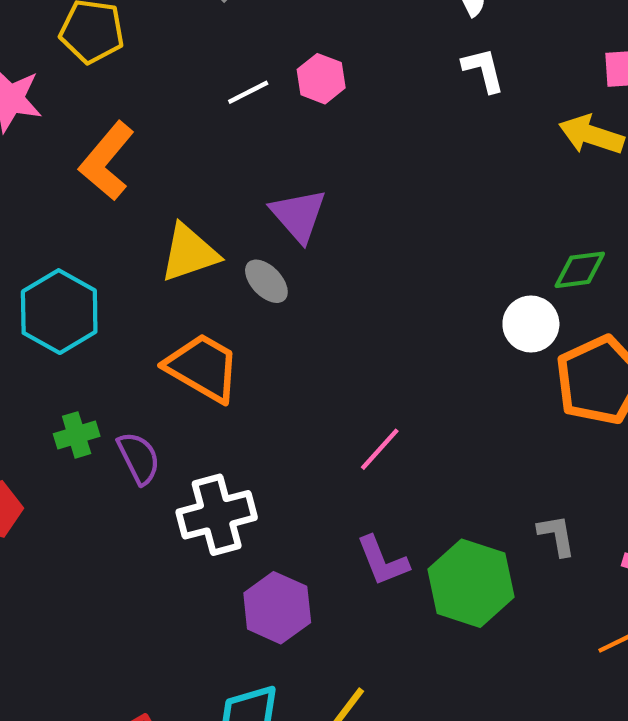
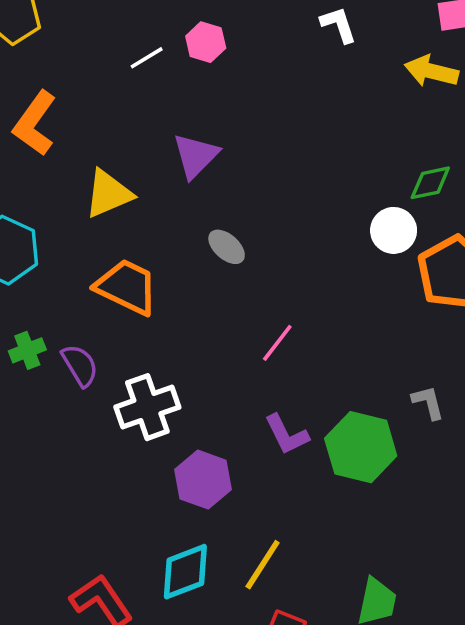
purple triangle: (298, 215) -> (196, 156), turned 30
gray ellipse: (266, 281) -> (227, 247), moved

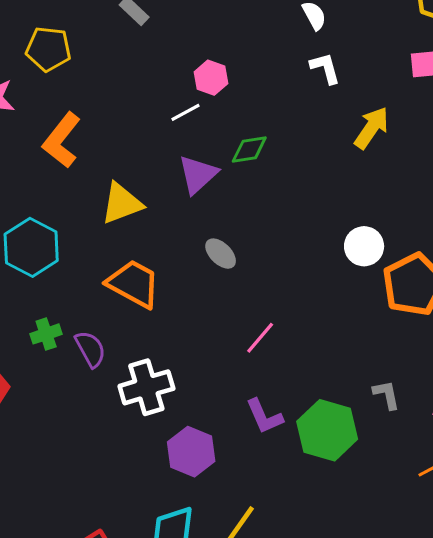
white line: (147, 58) -> (185, 112), moved
yellow arrow: (431, 71) -> (372, 128), moved, turned 108
green diamond: (430, 183) -> (249, 149), moved

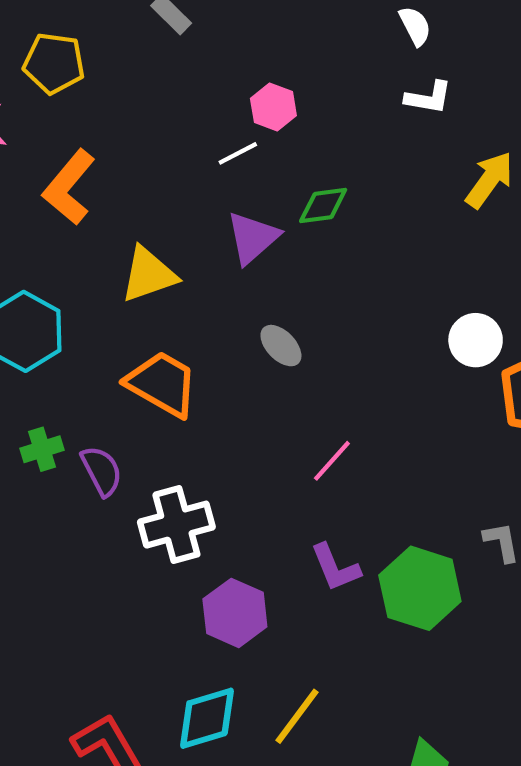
white L-shape: (325, 68) -> (428, 98), turned 114

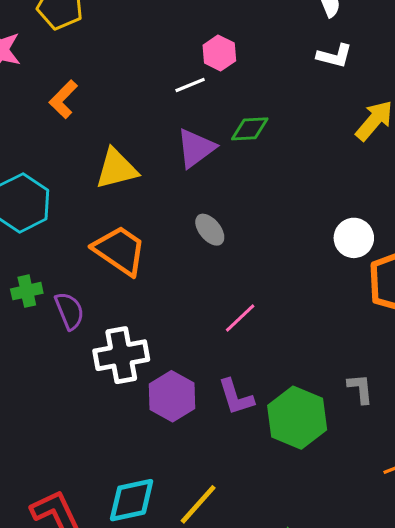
orange L-shape: (69, 187) -> (63, 99), size x0.7
purple hexagon: (235, 613) -> (172, 396), moved

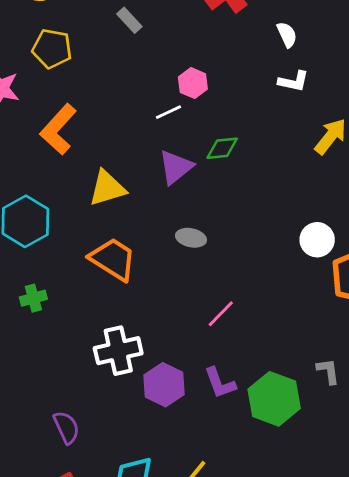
orange L-shape: (63, 99) -> (58, 129), size x1.5
gray ellipse: (210, 230) -> (191, 238), turned -36
purple semicircle: (69, 311) -> (66, 427), moved

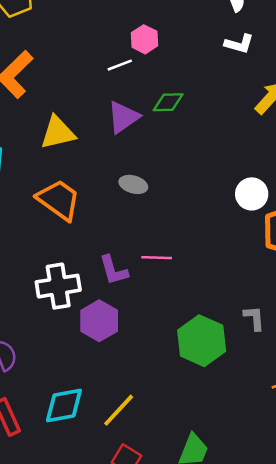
pink line: (221, 314) -> (157, 258), turned 44
purple L-shape: (220, 383) -> (113, 270), moved

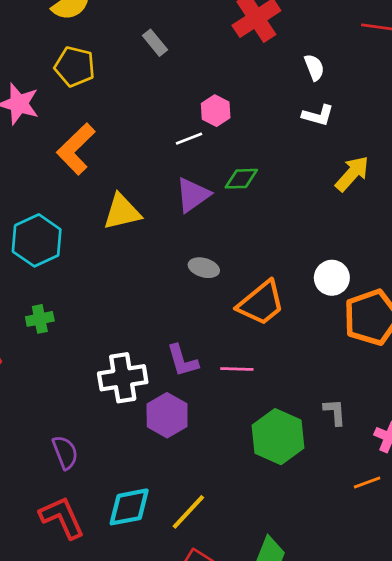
orange trapezoid: (59, 200) -> (261, 303), moved, turned 105
pink line: (157, 258) -> (237, 369), moved

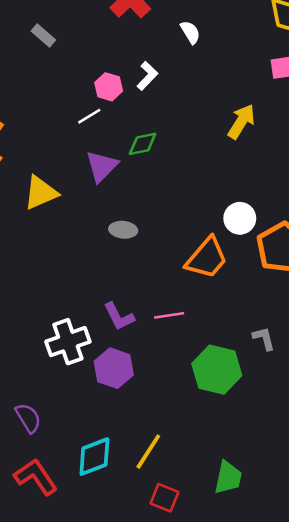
white L-shape: (318, 115) -> (147, 76), moved, turned -52
orange trapezoid: (261, 303) -> (207, 258), moved

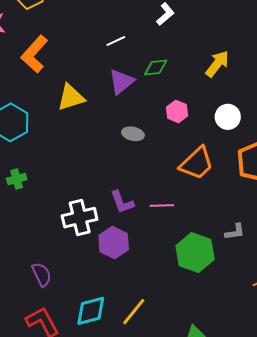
pink hexagon: (109, 87) -> (177, 111), moved
yellow arrow: (241, 122) -> (217, 64), moved
white circle: (240, 218) -> (228, 117), moved
gray L-shape: (264, 338) -> (235, 232), turned 90

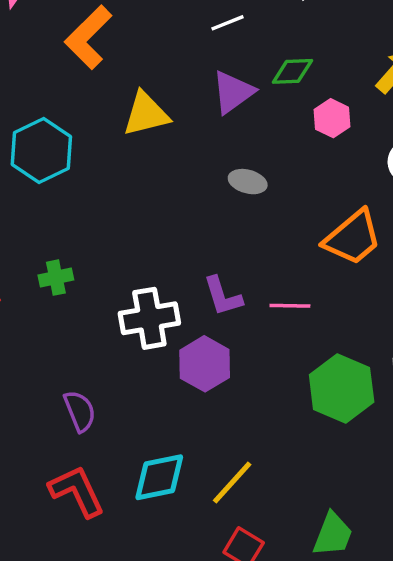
pink hexagon: (177, 111) -> (332, 118), moved
green cross: (17, 179) -> (56, 278), moved

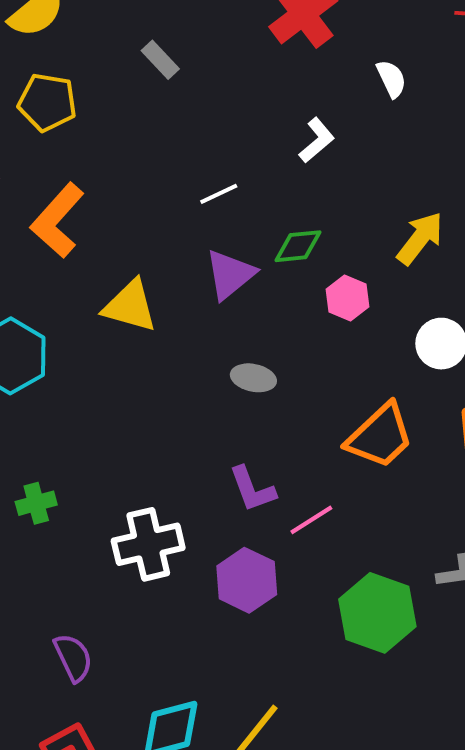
yellow triangle: (146, 114) -> (130, 306), turned 33
purple L-shape: (223, 296) -> (252, 489), moved
pink line: (290, 306) -> (311, 520), turned -30
purple hexagon: (205, 364) -> (247, 580), moved

